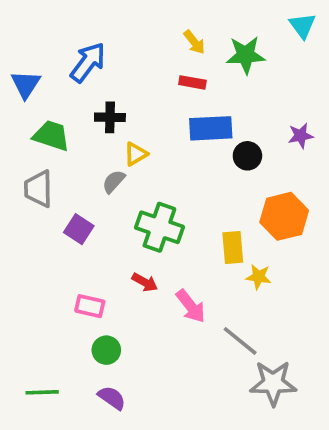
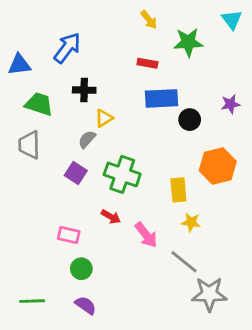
yellow arrow: (194, 42) -> (149, 20), moved
blue triangle: (26, 84) -> (19, 65), turned 50
purple square: (79, 229) -> (76, 173), moved
yellow star: (258, 277) -> (191, 222), moved

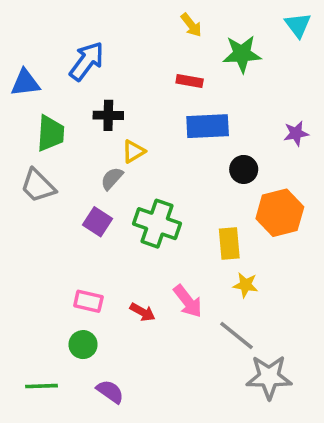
green trapezoid: (39, 104) -> (51, 133), turned 76
black circle: (190, 120) -> (244, 169), moved
gray trapezoid: (29, 145) -> (38, 186), turned -44
red arrow: (111, 217) -> (143, 312), moved
green circle: (81, 269) -> (83, 345), moved

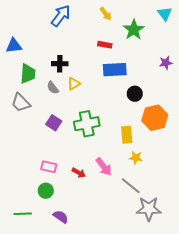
green star: (242, 54) -> (134, 30), turned -30
blue arrow: (87, 61) -> (61, 16), moved
purple star: (296, 133) -> (166, 63), moved
gray semicircle: (112, 178) -> (53, 88), moved, turned -80
green cross: (157, 224) -> (87, 124), turned -30

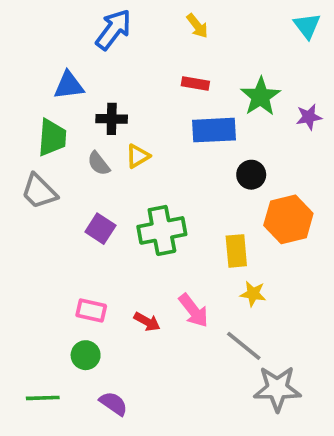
green star: (134, 30) -> (261, 97), moved
blue triangle: (14, 46) -> (69, 85), moved

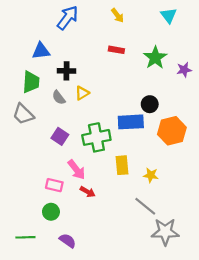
cyan triangle: (307, 26) -> (169, 15), moved
blue rectangle: (214, 130) -> (131, 122), moved
yellow rectangle: (236, 251) -> (122, 165), moved
pink arrow: (194, 310) -> (76, 170), moved

